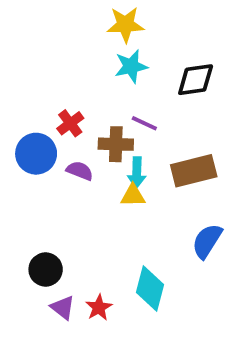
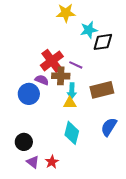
cyan star: (131, 66) -> (89, 30), moved
red cross: (70, 123) -> (52, 61), moved, size x1.6
blue circle: (36, 154) -> (29, 94), moved
purple semicircle: (80, 171) -> (42, 80), moved
cyan diamond: (150, 288) -> (72, 133), moved

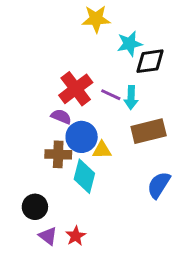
brown cross: (61, 76) -> (58, 154), moved
cyan arrow: (72, 91) -> (131, 98), moved
blue circle: (29, 94) -> (82, 137), moved
cyan diamond: (72, 133) -> (84, 176), moved

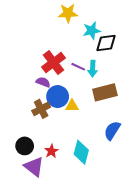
brown cross: (58, 154) -> (41, 109), turned -30
cyan diamond: (84, 176) -> (81, 152), moved
purple triangle: (48, 236) -> (34, 167), size x1.5
red star: (76, 236) -> (51, 151), moved

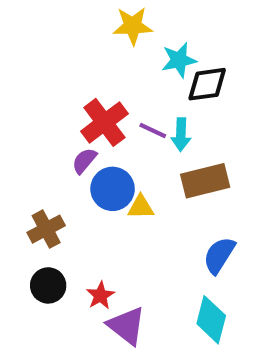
purple semicircle: (43, 82) -> (84, 161), turned -72
brown cross: (41, 109) -> (46, 229), moved
cyan diamond: (81, 152) -> (211, 320), moved
purple triangle: (34, 167) -> (127, 326), moved

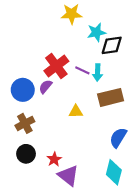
blue circle: (113, 189) -> (23, 90), moved

